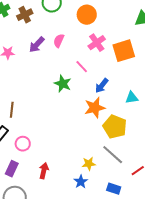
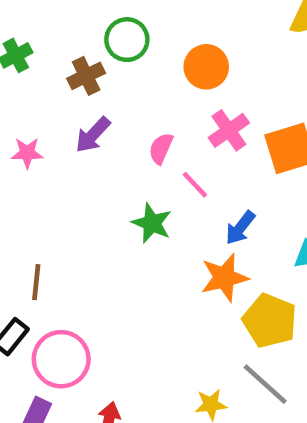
brown cross: (25, 15) -> (86, 76), moved
pink semicircle: (59, 41) -> (161, 148), moved
pink circle: (23, 144) -> (61, 359), size x1.6

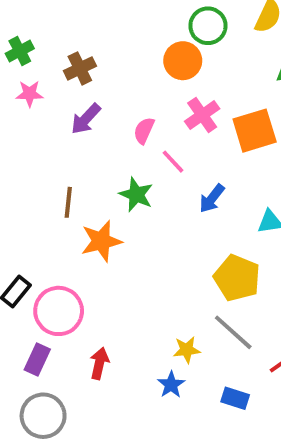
green circle: (127, 40) -> (208, 26), moved
pink star: (27, 153) -> (29, 94), moved
orange star: (224, 278) -> (101, 241), moved
brown line: (36, 282) -> (68, 202), moved

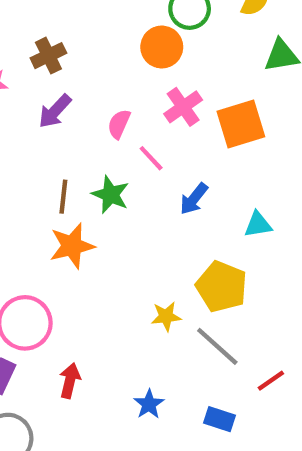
brown line: (68, 202) -> (63, 197), moved
yellow star: (187, 350) -> (166, 316), moved

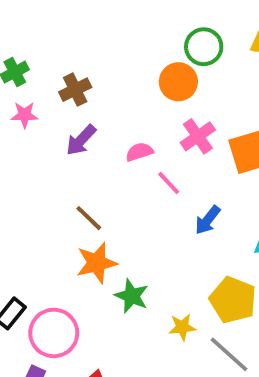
pink semicircle: (119, 124) -> (139, 152), turned 48
green star: (110, 195) -> (132, 296), moved
brown line: (63, 197) -> (89, 218), turned -52

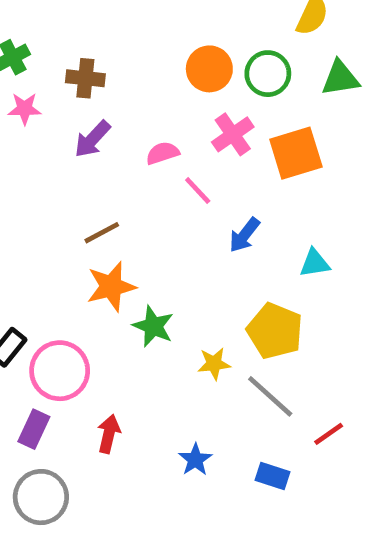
green circle: (204, 47) -> (268, 74), moved
brown cross: (75, 90) -> (85, 78), turned 32
brown line: (89, 218) -> (102, 233), turned -72

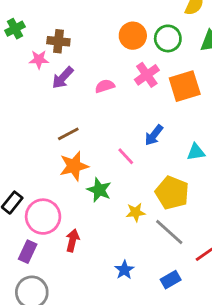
pink star: (25, 109) -> (39, 59), moved
pink line: (198, 191) -> (126, 156), moved
red arrow: (109, 434) -> (72, 240), moved
blue rectangle: (273, 476) -> (171, 280), turned -48

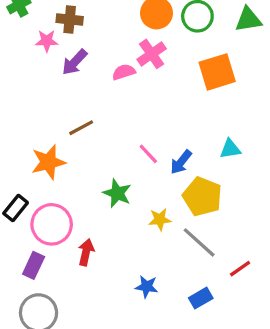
pink cross: (147, 75) -> (152, 54), moved
blue arrow: (154, 135) -> (181, 162), moved
orange star: (74, 166) -> (48, 162), moved
blue star: (124, 270) -> (147, 287), turned -30

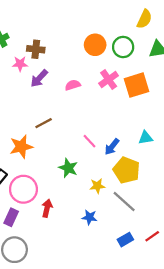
pink cross: (152, 54) -> (109, 79), moved
red line: (240, 269) -> (152, 236), moved
blue star: (147, 287) -> (90, 217), moved

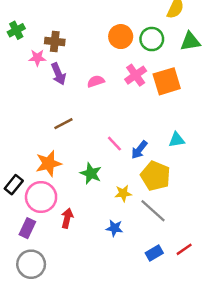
purple arrow: (39, 78) -> (58, 74), turned -66
orange star: (21, 147) -> (49, 163), moved

